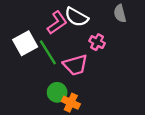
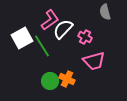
white semicircle: (76, 17) -> (63, 29), moved, turned 105
pink trapezoid: (75, 65) -> (94, 61), moved
orange cross: (71, 103) -> (67, 79), moved

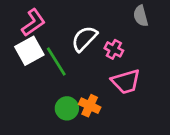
pink L-shape: (50, 20) -> (33, 23), moved

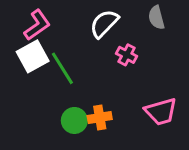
white semicircle: (84, 39) -> (104, 24), moved
pink trapezoid: (126, 82) -> (161, 112), moved
orange cross: (90, 106) -> (100, 118), turned -35

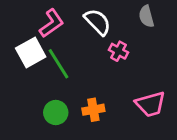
white semicircle: (104, 24) -> (98, 22), turned 92
pink L-shape: (37, 25) -> (52, 23), moved
green circle: (74, 120) -> (56, 113), moved

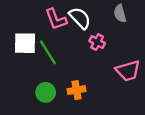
pink L-shape: (52, 23) -> (56, 19), moved, turned 105
white square: (31, 53) -> (25, 43), turned 30
pink trapezoid: (151, 104) -> (128, 71), moved

